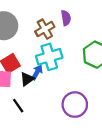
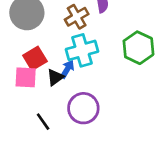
purple circle: (75, 105) -> (83, 108), moved
black line: (18, 106) -> (43, 122), moved

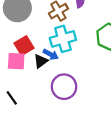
blue arrow: (67, 69) -> (51, 54), turned 88
black line: (43, 122) -> (12, 98), moved

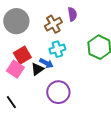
cyan cross: (63, 39) -> (57, 49), size x0.7
pink square: (16, 61) -> (15, 69), turned 30

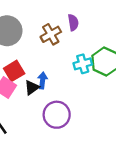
cyan cross: (57, 49) -> (83, 64), moved
blue arrow: (46, 63) -> (42, 80), turned -112

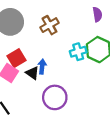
purple semicircle: (73, 22) -> (97, 14), moved
black triangle: (32, 88) -> (32, 73), turned -48

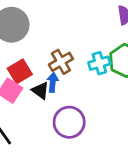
brown cross: (49, 25) -> (61, 62), moved

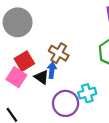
brown cross: (61, 62) -> (59, 53), turned -30
cyan cross: (99, 63) -> (87, 93), moved

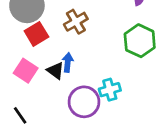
brown cross: (59, 53) -> (76, 22), moved, turned 30
red square: (24, 61) -> (36, 34), moved

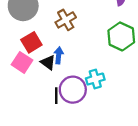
red square: (36, 34) -> (31, 42), moved
black line: (20, 115) -> (56, 96), moved, turned 35

